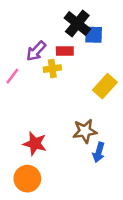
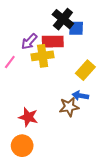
red rectangle: (65, 51) -> (53, 42), size x1.5
yellow cross: (52, 69) -> (43, 56), size x1.5
blue arrow: (99, 152) -> (80, 96), moved, turned 84

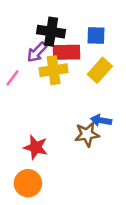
black cross: (63, 19) -> (51, 32), moved, turned -30
yellow rectangle: (85, 70) -> (100, 70), moved

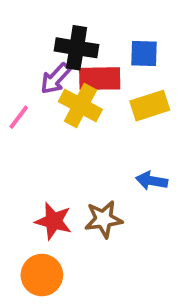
yellow cross: (54, 70) -> (80, 106), turned 36
yellow rectangle: (100, 70) -> (150, 106), turned 30
brown star: (87, 134) -> (104, 219), moved

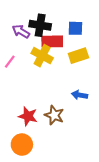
purple arrow: (55, 79) -> (21, 31), moved, turned 78
brown star: (104, 219) -> (54, 115), turned 30

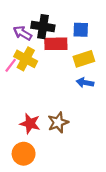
yellow cross: (42, 56) -> (26, 59), moved
blue arrow: (79, 95) -> (85, 83), moved
brown star: (54, 115) -> (58, 122), turned 30

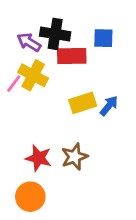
yellow rectangle: (84, 59) -> (83, 103), moved
blue arrow: (85, 83) -> (109, 106), turned 119

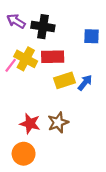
blue square: (103, 38) -> (91, 36), moved
purple arrow: (29, 42) -> (16, 21), moved
red rectangle: (72, 56) -> (53, 57), moved

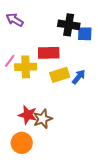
black cross: (43, 27) -> (69, 25), moved
yellow cross: (26, 59) -> (26, 67), moved, turned -30
brown star: (58, 122) -> (43, 119), moved

